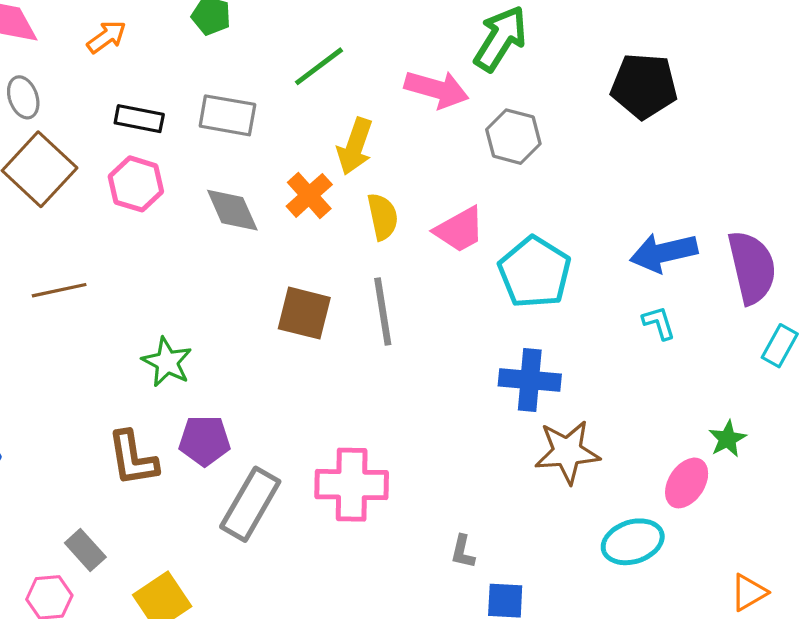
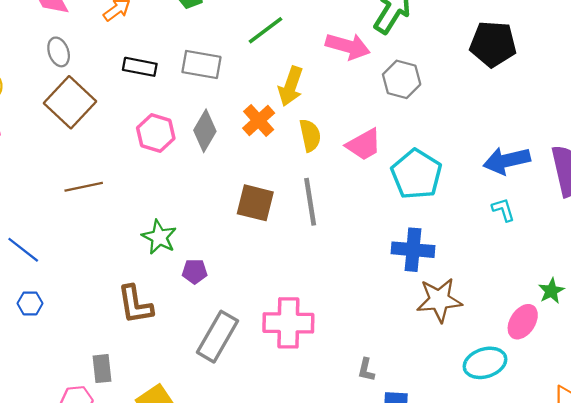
pink hexagon: (136, 184) -> (156, 133), moved
gray diamond: (232, 210) -> (205, 131), turned 54
purple pentagon: (205, 440) -> (195, 271), moved, size x0.7
gray rectangle: (85, 550) -> (102, 369), turned 36

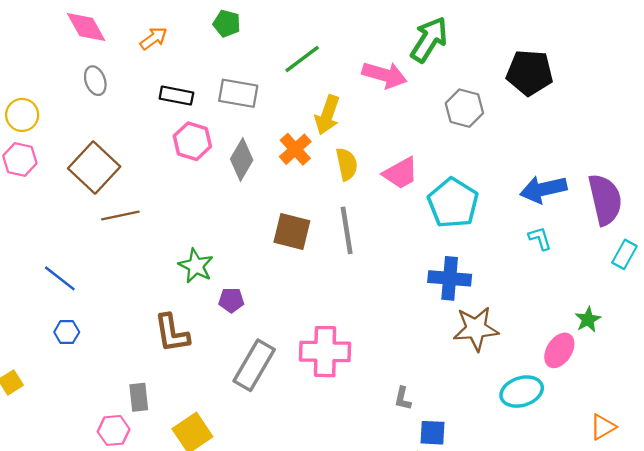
gray hexagon: (402, 79) -> (464, 108), moved
brown square: (70, 102) -> (94, 168), moved
pink hexagon: (156, 133) -> (192, 141), moved

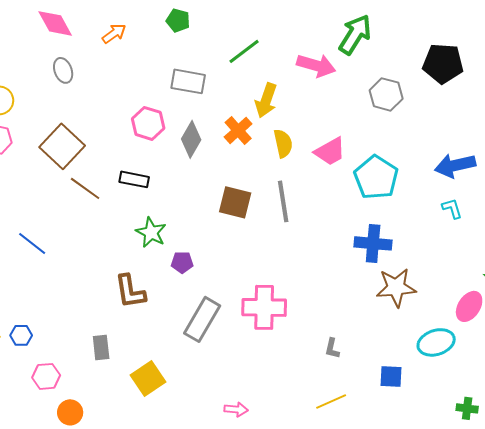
black rectangle: (176, 96) -> (134, 179), moved
brown line: (120, 216) -> (85, 188), turned 48
blue hexagon: (67, 332) -> (21, 335), moved
pink hexagon: (114, 430) -> (46, 376), moved
blue square: (432, 433) -> (391, 376), moved

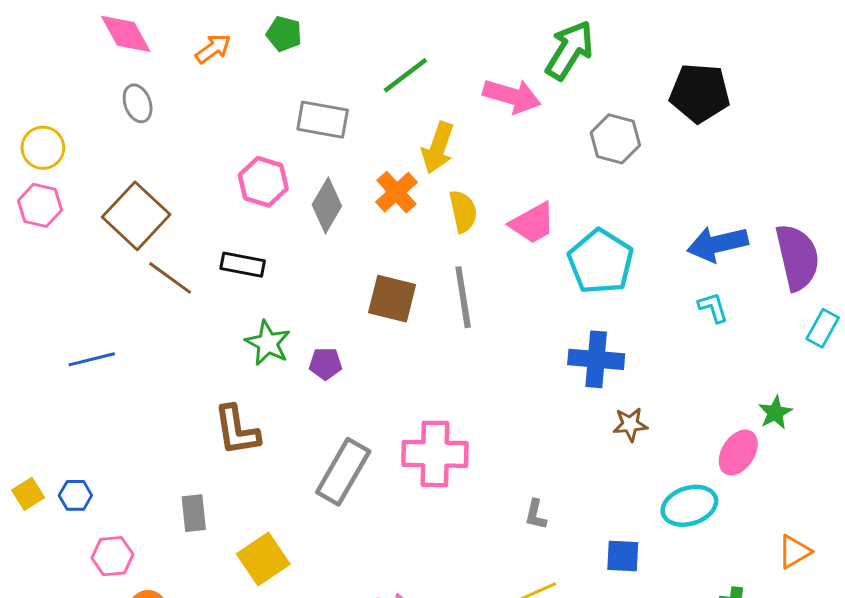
green pentagon: (178, 20) -> (284, 34), moved
blue line: (32, 243) -> (92, 359), turned -52
purple pentagon: (182, 262) -> (325, 364), moved
brown star: (396, 287) -> (630, 424), size x0.6

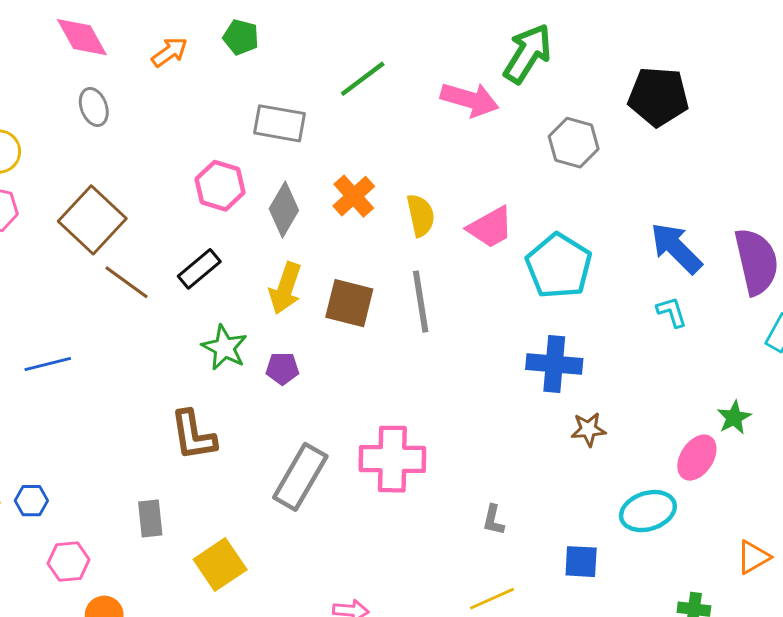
yellow arrow: (438, 148) -> (285, 288), moved
blue arrow: (718, 244) -> (676, 248), turned 58
black rectangle: (243, 265) -> (199, 269), turned -51

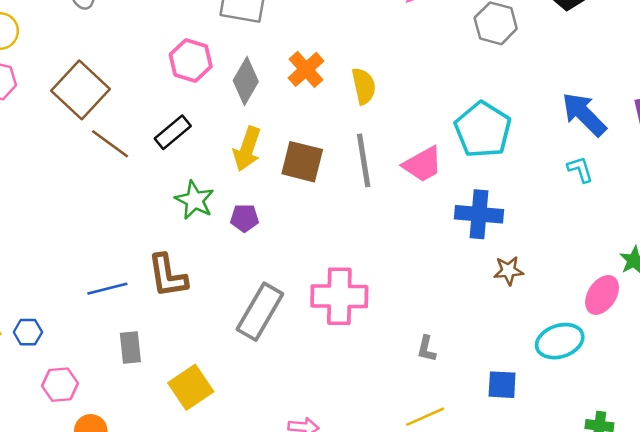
pink trapezoid: (490, 227) -> (423, 164), moved
blue line: (48, 364) -> (107, 289), moved

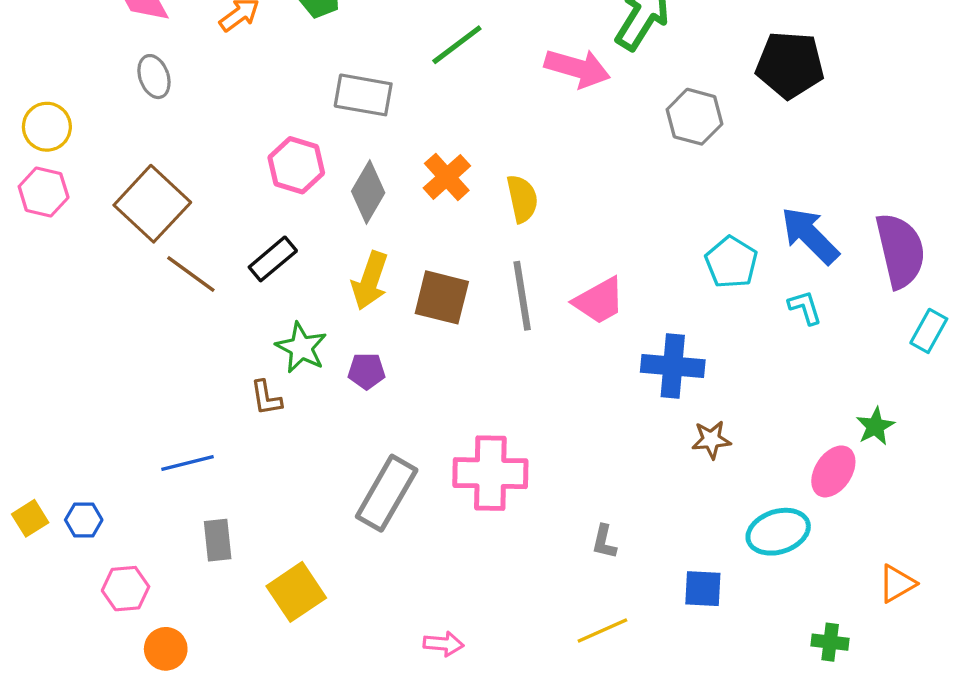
cyan pentagon: (483, 130) -> (731, 262), moved, size x0.7
brown L-shape: (168, 276) -> (266, 398), moved, size x0.6

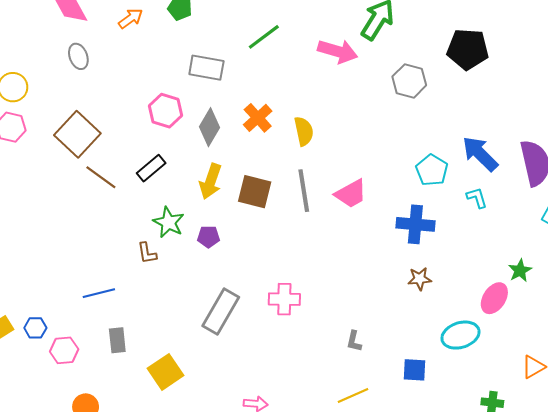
blue cross: (673, 366) -> (415, 224), moved
pink cross: (490, 473) -> (284, 299), size x0.7
pink hexagon: (126, 589) -> (64, 350), moved

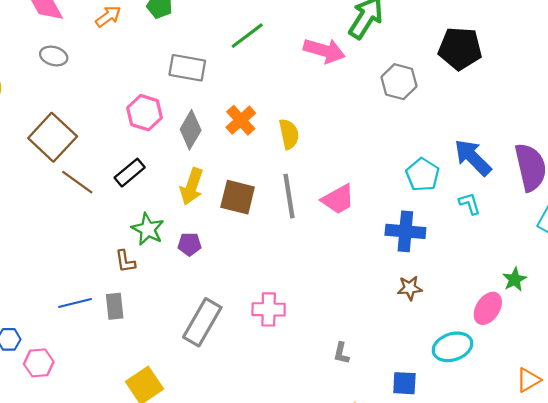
gray ellipse: (78, 56) -> (54, 56), turned -55
gray rectangle: (117, 340) -> (115, 306), moved

